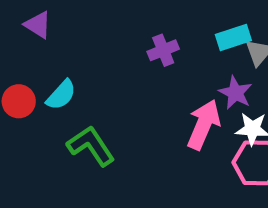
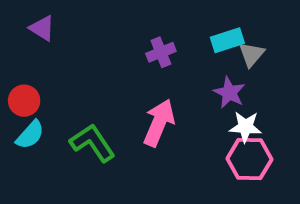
cyan semicircle: (61, 95) -> (30, 135), moved
pink arrow: (204, 125) -> (159, 123), moved

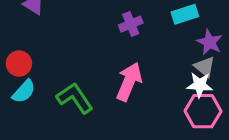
gray triangle: (251, 54) -> (205, 67), moved, turned -30
purple star: (229, 93) -> (210, 42), moved

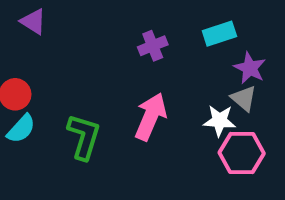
white star: (200, 85) -> (219, 121), moved
green L-shape: (75, 98) -> (84, 137), turned 51

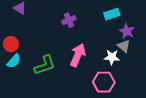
purple cross: (153, 46) -> (69, 20), moved
green L-shape: (84, 137) -> (45, 65), turned 55
pink hexagon: (242, 153) -> (104, 82), moved

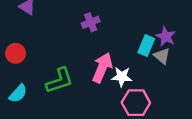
cyan rectangle: (112, 14) -> (146, 46), moved, turned -49
white star: (112, 57) -> (122, 77), moved
cyan semicircle: (14, 61) -> (18, 93), moved

